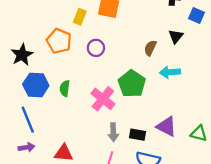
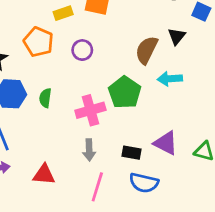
yellow rectangle: (80, 17) -> (63, 13), turned 49
brown semicircle: (150, 48) -> (147, 50), size x1.5
pink cross: (103, 99) -> (90, 110), turned 35
gray arrow: (113, 132) -> (89, 150), moved

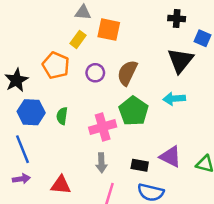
yellow rectangle: (63, 13) -> (78, 39), turned -35
black triangle: (177, 36) -> (180, 60), size x1.6
brown semicircle: (147, 50) -> (127, 73), moved

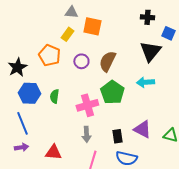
black rectangle: (140, 165) -> (117, 136), turned 72

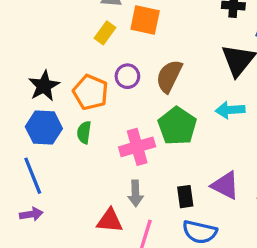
orange pentagon: (49, 55) -> (91, 92), moved
black star: (17, 67) -> (44, 86), moved
red triangle: (53, 152) -> (110, 221), moved

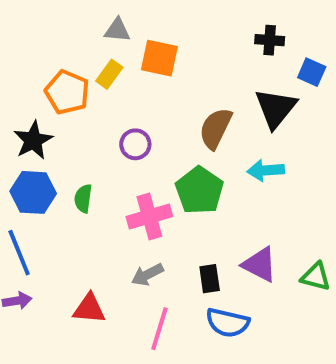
purple circle: (127, 76) -> (135, 144), moved
brown semicircle: (169, 76) -> (216, 128), moved
orange pentagon: (91, 92) -> (67, 92), moved
gray arrow: (135, 193) -> (147, 275), turned 65
red triangle: (110, 221) -> (89, 309), moved

